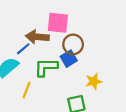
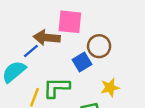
brown circle: (73, 44) -> (99, 46), moved
green L-shape: (46, 67) -> (56, 88), moved

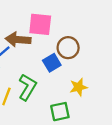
green L-shape: (56, 88) -> (27, 87), turned 120

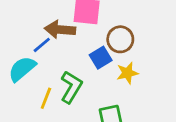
yellow star: (79, 87) -> (127, 73), moved

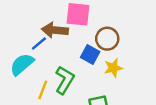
blue square: (101, 58) -> (90, 55), turned -30

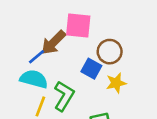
brown arrow: (55, 30) -> (53, 42), turned -50
cyan semicircle: (22, 64) -> (34, 79), moved, turned 55

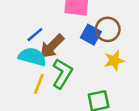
brown arrow: (53, 42) -> (52, 46), moved
blue square: (91, 69) -> (91, 35), moved

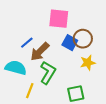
cyan semicircle: (32, 57) -> (16, 68), moved
yellow line: (39, 84) -> (30, 91), moved

